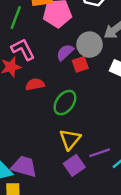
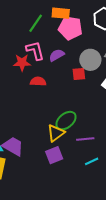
purple semicircle: (65, 52) -> (57, 55), moved
green ellipse: (65, 103) -> (66, 121), moved
purple line: (100, 153) -> (85, 139), moved

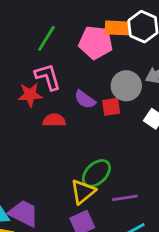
orange rectangle: (61, 13) -> (117, 28), moved
purple semicircle: (57, 55) -> (85, 100), moved, turned -112

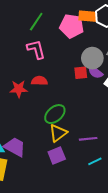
red star: (30, 95) -> (19, 89), moved
purple semicircle: (85, 100) -> (95, 72), moved
green ellipse: (96, 173) -> (55, 114), moved

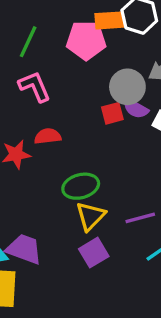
green ellipse: (55, 114) -> (81, 186), turned 35

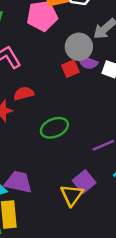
yellow triangle: (91, 216) -> (72, 195), moved
purple square: (94, 253) -> (84, 182), moved

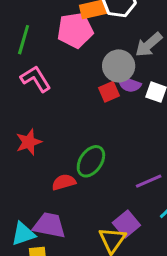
red semicircle: (24, 93) -> (64, 182), moved
green ellipse: (54, 128) -> (91, 161), turned -32

